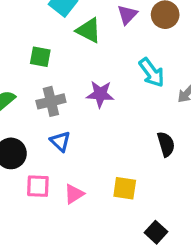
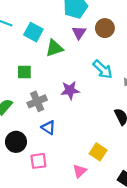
green triangle: (89, 30) -> (54, 48), turned -36
yellow square: (125, 188) -> (98, 152), turned 35
pink triangle: (74, 194) -> (80, 171), moved

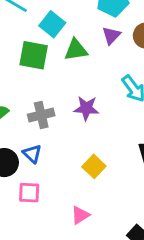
green square: (24, 72) -> (34, 55), moved, size x1.5
blue triangle: (48, 128) -> (32, 154), moved
yellow square: (98, 152) -> (94, 166), moved

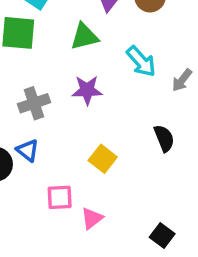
green triangle: (76, 50) -> (84, 37), moved
pink square: (29, 193) -> (60, 197), moved

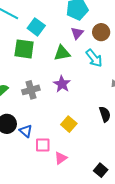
cyan arrow: (141, 61) -> (94, 58), moved
purple star: (87, 90) -> (62, 84), turned 30
blue triangle: (28, 150) -> (26, 131), moved

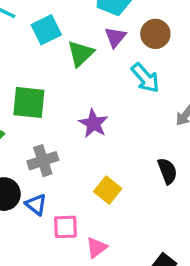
cyan square: (36, 27) -> (46, 30), turned 30
green square: (24, 49) -> (29, 102), moved
green triangle: (62, 53) -> (81, 54), moved, turned -30
gray cross: (31, 90) -> (43, 161), moved

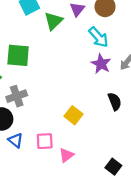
purple star: (93, 123) -> (101, 64), moved
gray cross: (43, 161) -> (17, 96), moved
blue triangle: (36, 205) -> (16, 140), moved

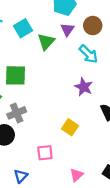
purple star: (101, 64) -> (84, 87), moved
blue triangle: (16, 140) -> (21, 176), moved, turned 40
pink triangle: (66, 155) -> (77, 175), moved

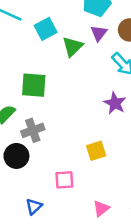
yellow square: (70, 127) -> (96, 151), turned 35

